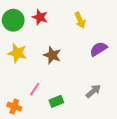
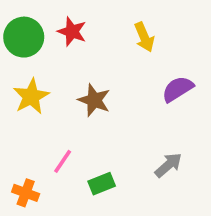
yellow star: (17, 53) -> (31, 96), turned 30

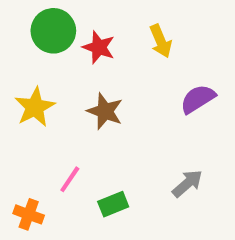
red star: (72, 32) -> (99, 47), moved
green circle: (24, 37) -> (53, 31), moved

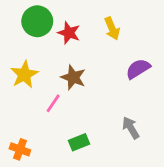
pink line: (70, 179) -> (53, 103), moved
gray arrow: (187, 183) -> (131, 128), turned -80

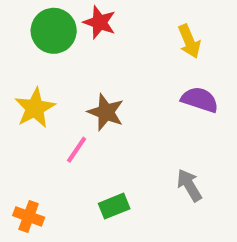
yellow arrow: (112, 28) -> (189, 41), moved
red star: (69, 33) -> (100, 22), moved
purple semicircle: (138, 69) -> (200, 100), turned 50

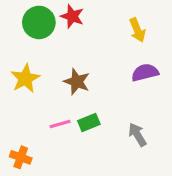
purple semicircle: (200, 100) -> (145, 72), turned -32
pink line: (77, 150) -> (60, 124), moved, turned 40
green rectangle: (114, 206) -> (89, 122), moved

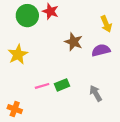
yellow arrow: (137, 30) -> (106, 24), moved
brown star: (77, 82) -> (74, 42), moved

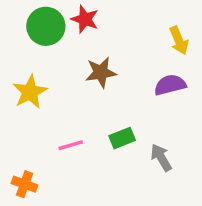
brown star: (74, 42) -> (101, 72), moved, turned -30
green rectangle: (62, 85) -> (122, 138), moved

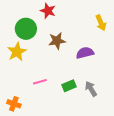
green circle: (46, 26) -> (26, 29), moved
purple semicircle: (170, 85) -> (85, 53), moved
green rectangle: (122, 138) -> (69, 86), moved

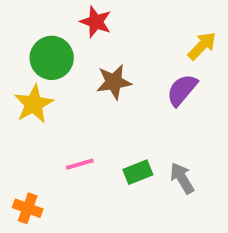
yellow arrow: (101, 23) -> (202, 46), turned -112
purple semicircle: (85, 53) -> (182, 90), moved, turned -36

